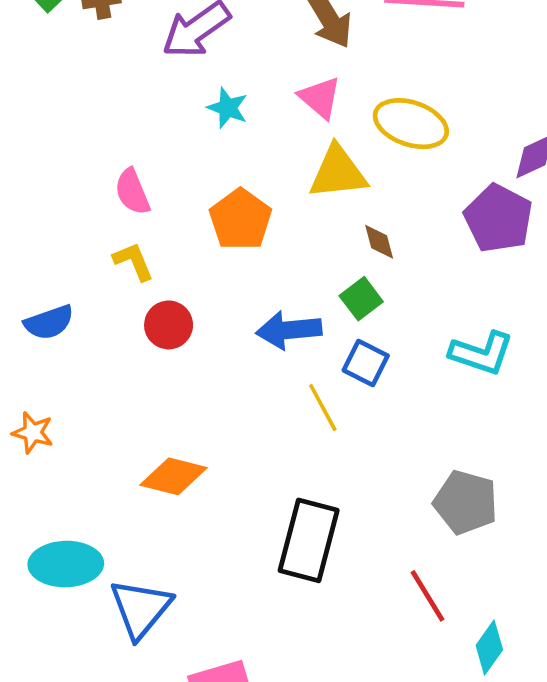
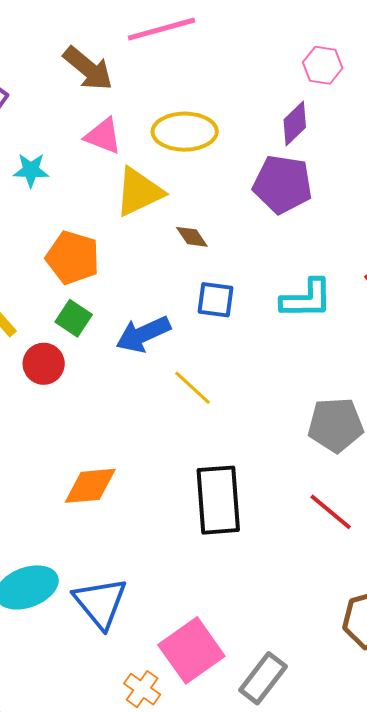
green square: (361, 299) -> (74, 318), moved
blue square: (366, 363) -> (216, 300), moved

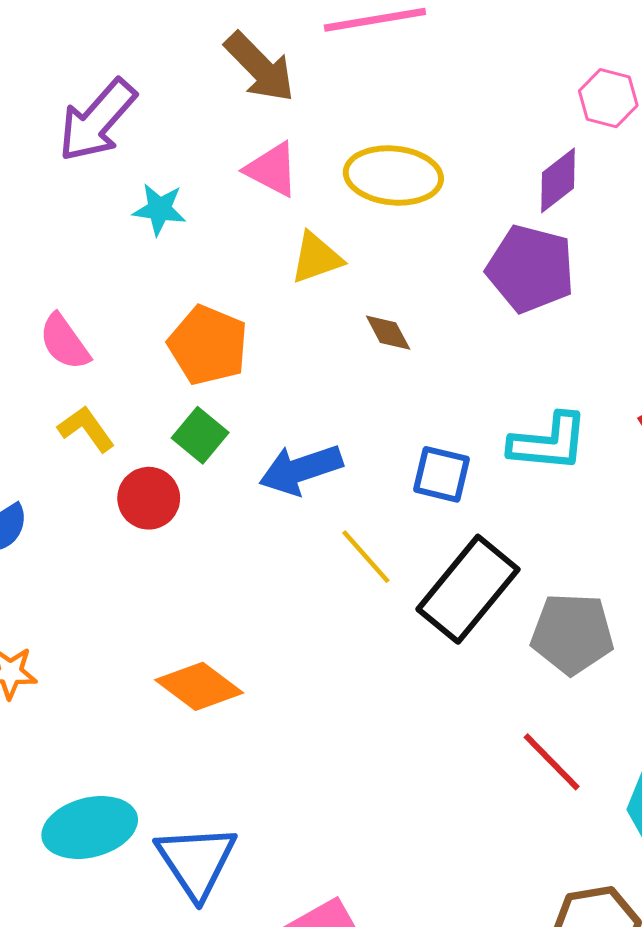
yellow triangle: (139, 192) -> (316, 258), size x0.7
blue square: (216, 300) -> (442, 474), moved
orange diamond: (90, 486) -> (199, 686), turned 36
black rectangle: (218, 500) -> (468, 589), moved, turned 38

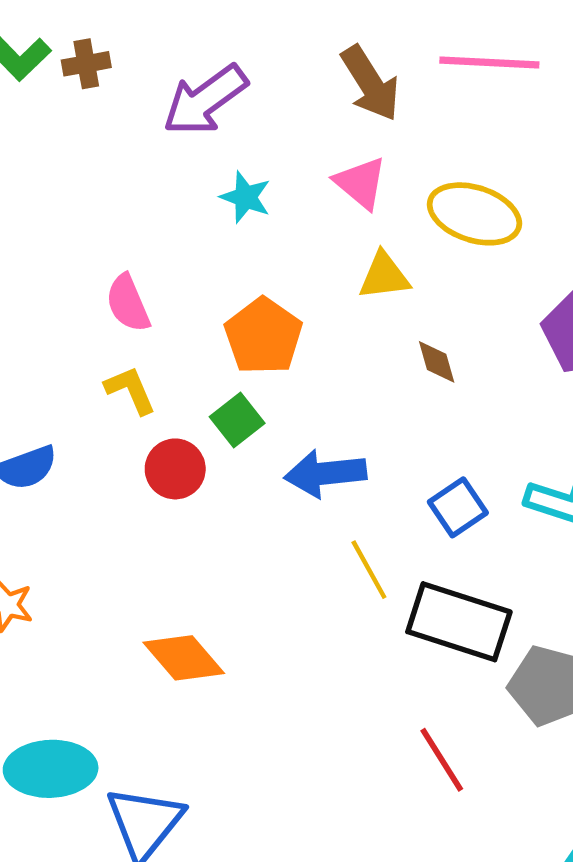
blue square: (442, 474) -> (458, 507), turned 30
black rectangle: (468, 589) -> (459, 622), turned 56
red line: (552, 762) -> (442, 760), moved

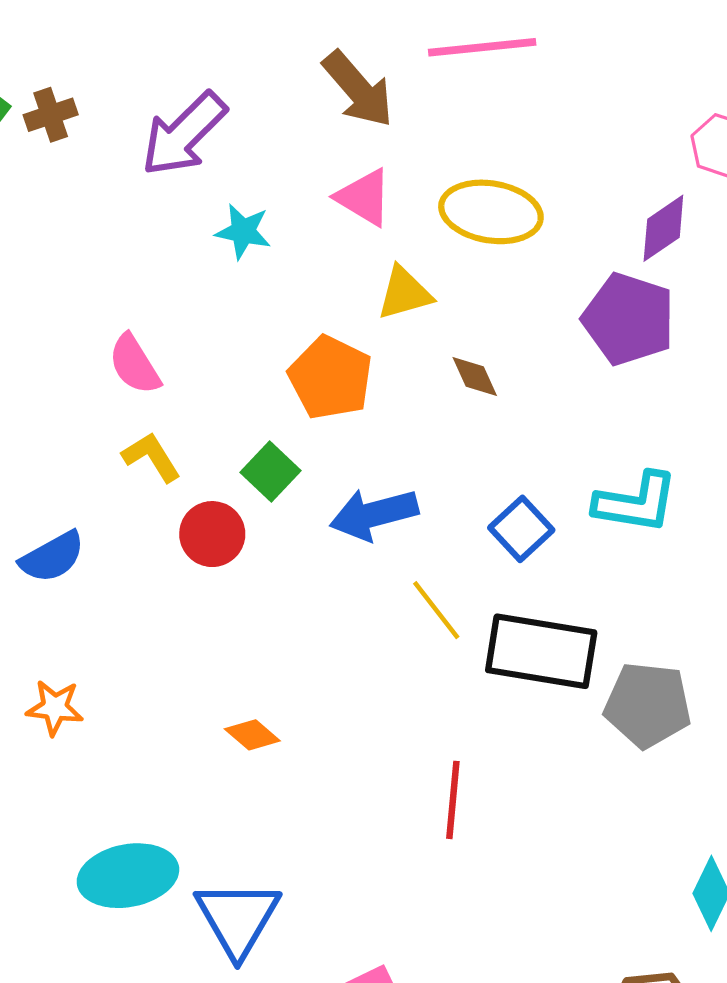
orange pentagon: (263, 336) -> (330, 378), moved
orange diamond: (184, 658) -> (252, 735), size x0.6
red line: (442, 760) -> (453, 800), moved, turned 46

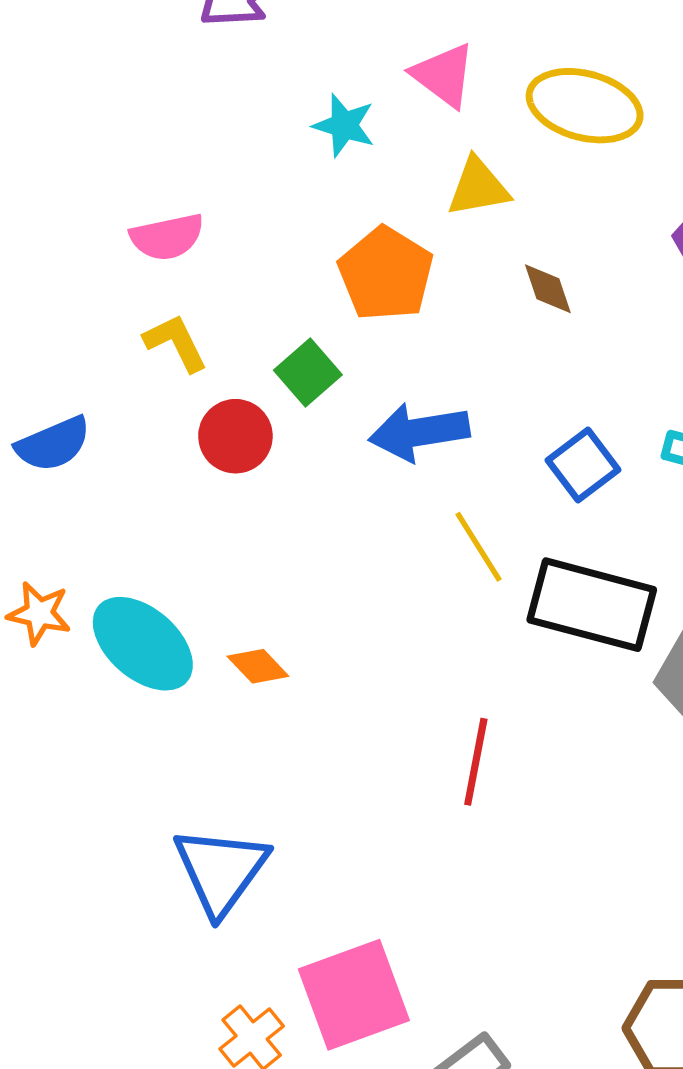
cyan star: (243, 231) -> (344, 125), moved
pink semicircle: (134, 364) -> (167, 237), turned -76
cyan ellipse: (128, 876) -> (143, 644), moved, turned 46

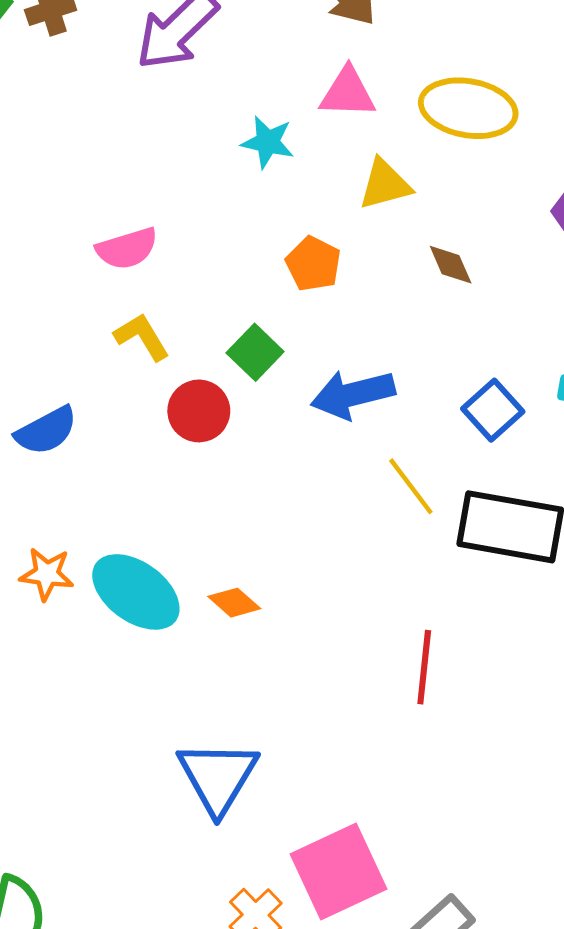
pink triangle: (444, 75) -> (348, 93), turned -30
orange pentagon: (386, 274) -> (313, 264), size x0.7

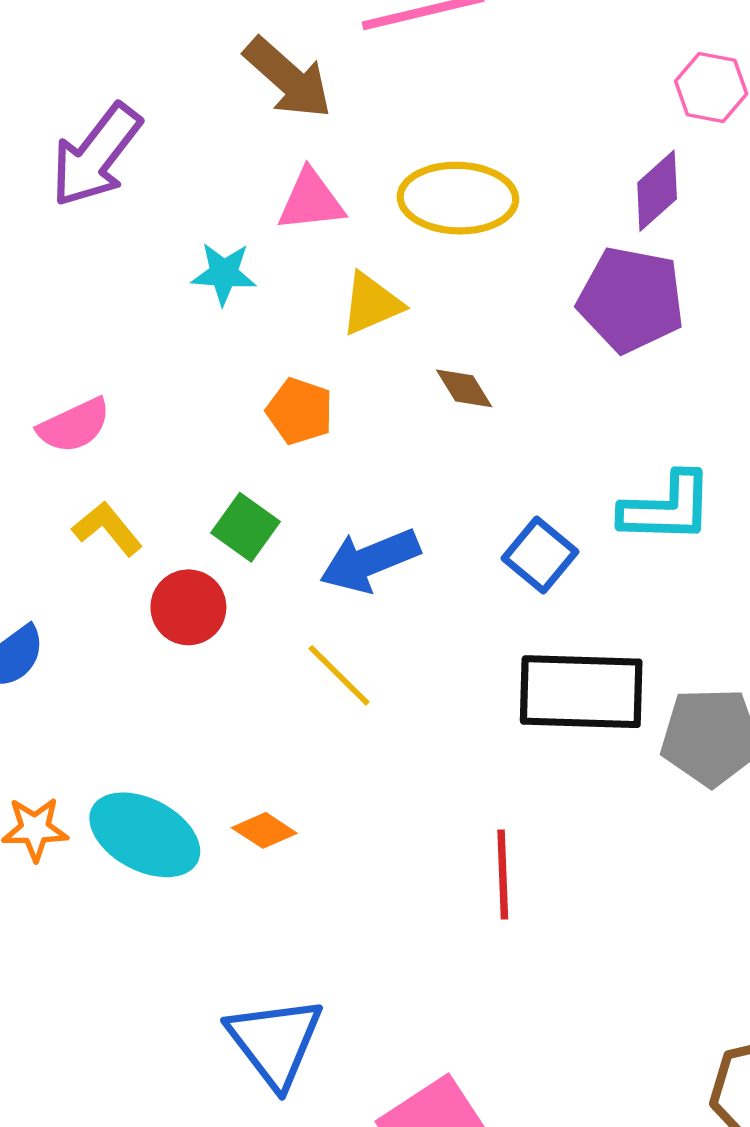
yellow line: (411, 486) -> (339, 675), moved

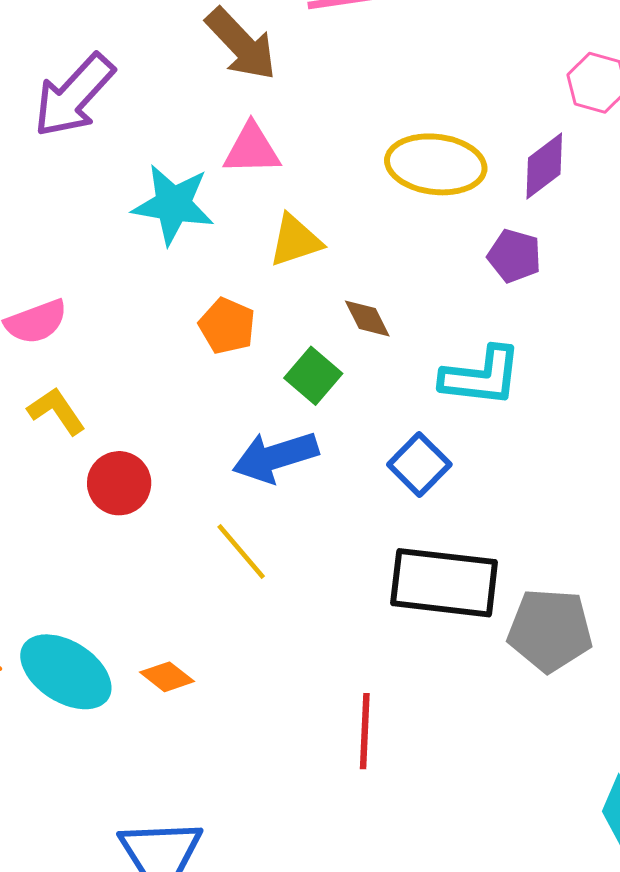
yellow ellipse: (458, 198) -> (436, 164), moved
cyan star: (224, 274) -> (173, 204), size x1.5
purple pentagon: (631, 300) -> (514, 256), size x0.6
cyan L-shape: (667, 508) -> (481, 376), moved
green square: (245, 527) -> (313, 376), moved

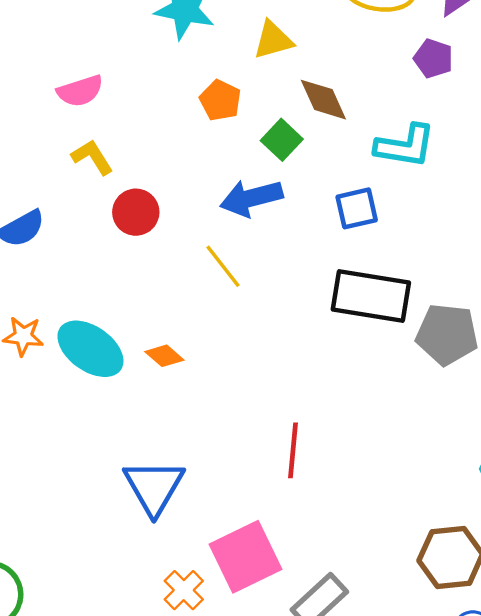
brown diamond: (367, 319) -> (323, 100), size x1.4
blue square: (419, 465) -> (357, 208), turned 30
red line: (365, 731) -> (293, 450), moved

